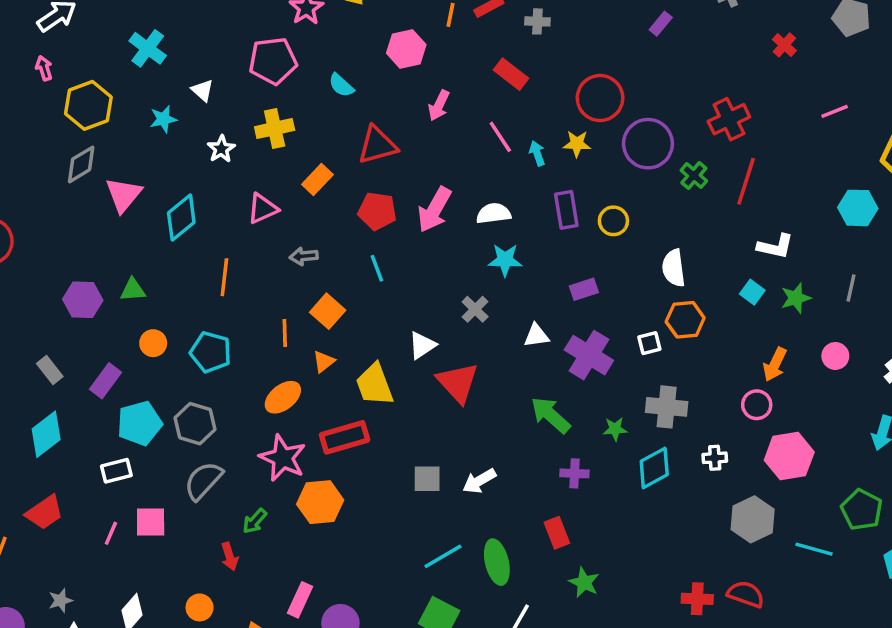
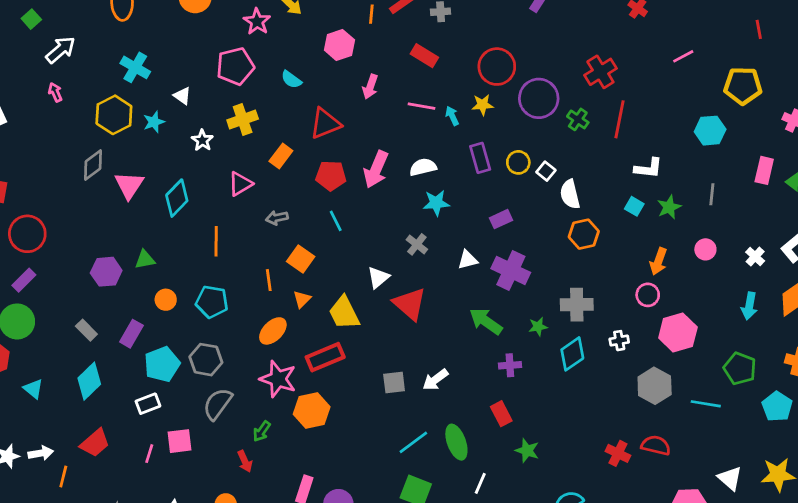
yellow hexagon: (88, 105) -> (114, 115), moved
pink line: (500, 137) -> (422, 106), turned -40
white square: (649, 343) -> (546, 171), moved, turned -30
red cross: (697, 599) -> (618, 453), turned 30

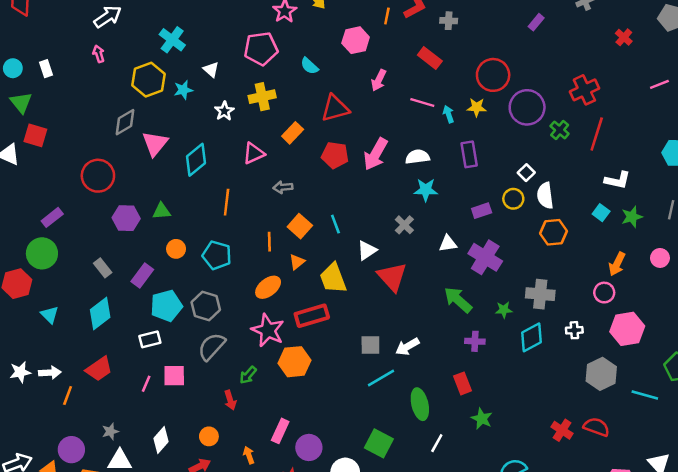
yellow circle: (518, 162) -> (513, 199), moved
cyan line: (336, 221) -> (335, 224), moved
red circle: (27, 234) -> (98, 176), moved
cyan line: (413, 442) -> (381, 378), moved

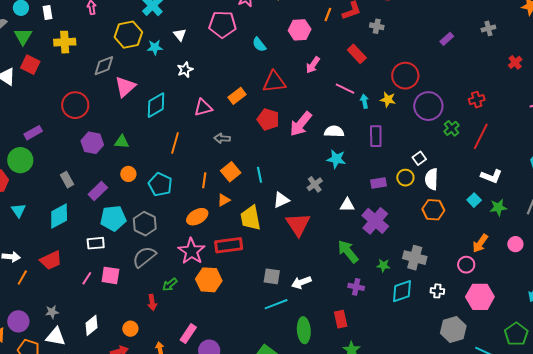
red cross: (584, 90) -> (477, 100), size x0.7
yellow cross: (262, 97) -> (65, 42), moved

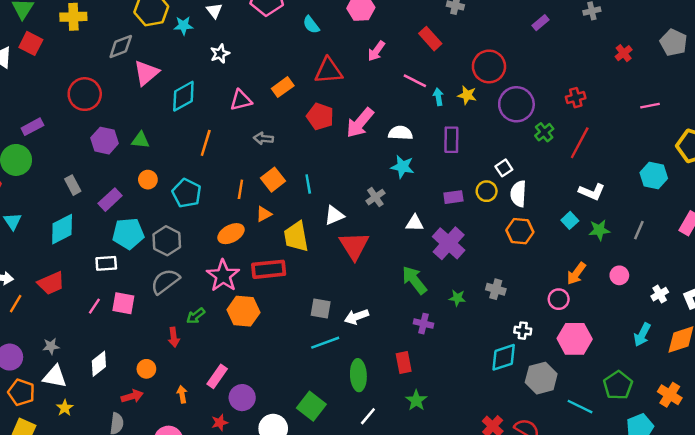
gray cross: (415, 258) -> (496, 289), size x0.7
cyan diamond: (402, 291) -> (504, 357), moved

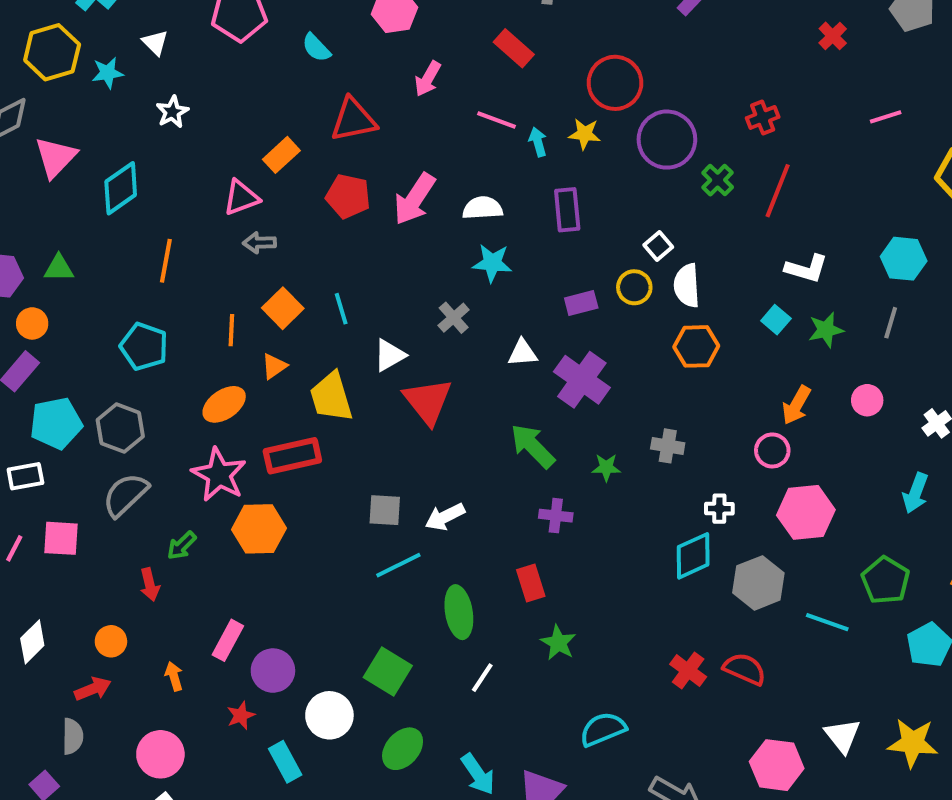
pink triangle: (241, 100) -> (241, 198), moved
cyan hexagon: (654, 176) -> (904, 259), moved
orange circle: (148, 180) -> (32, 323), moved

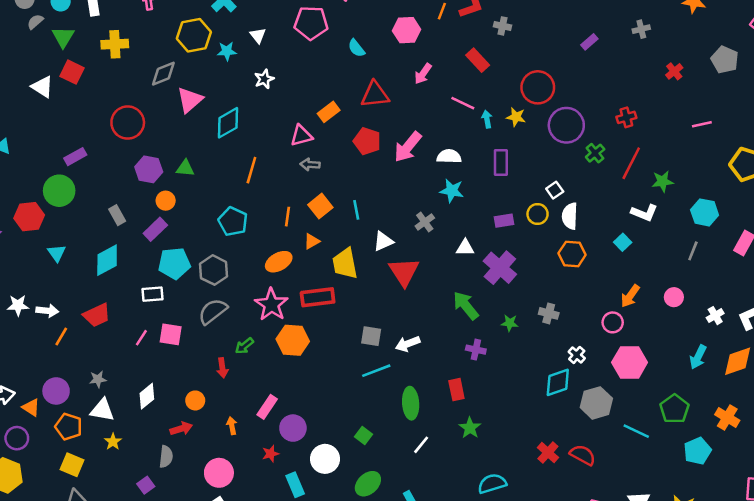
green star: (826, 330) -> (663, 181), moved
white cross: (719, 509) -> (577, 355), turned 35
green square: (388, 672) -> (363, 435), size x0.6

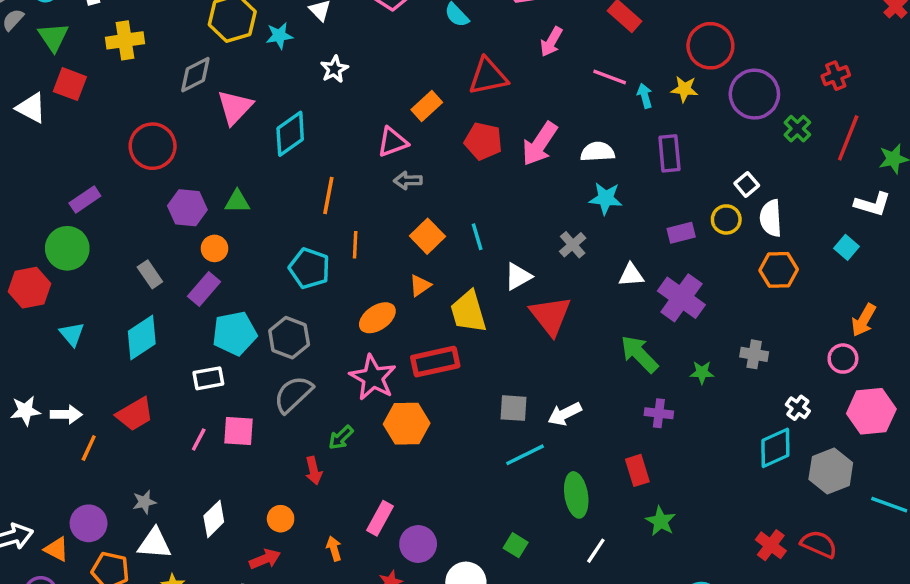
orange line: (288, 217) -> (355, 245), moved

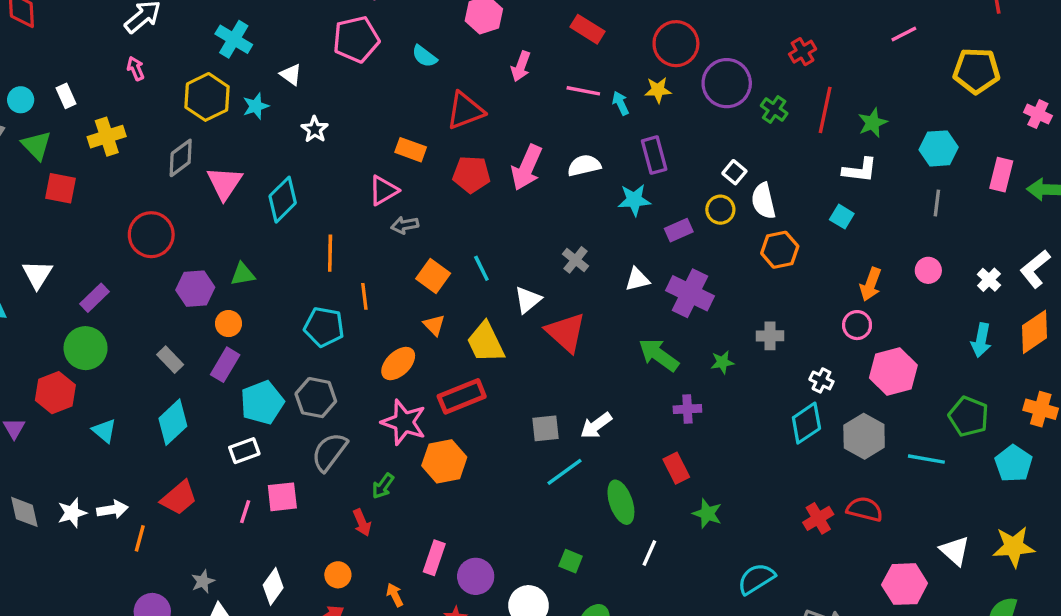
orange rectangle: (427, 106) -> (411, 150), turned 72
white triangle: (31, 108) -> (37, 274), moved, turned 44
cyan star: (606, 198) -> (634, 200), moved
orange triangle: (420, 286) -> (434, 325), turned -30
red cross: (771, 545) -> (818, 518), turned 32

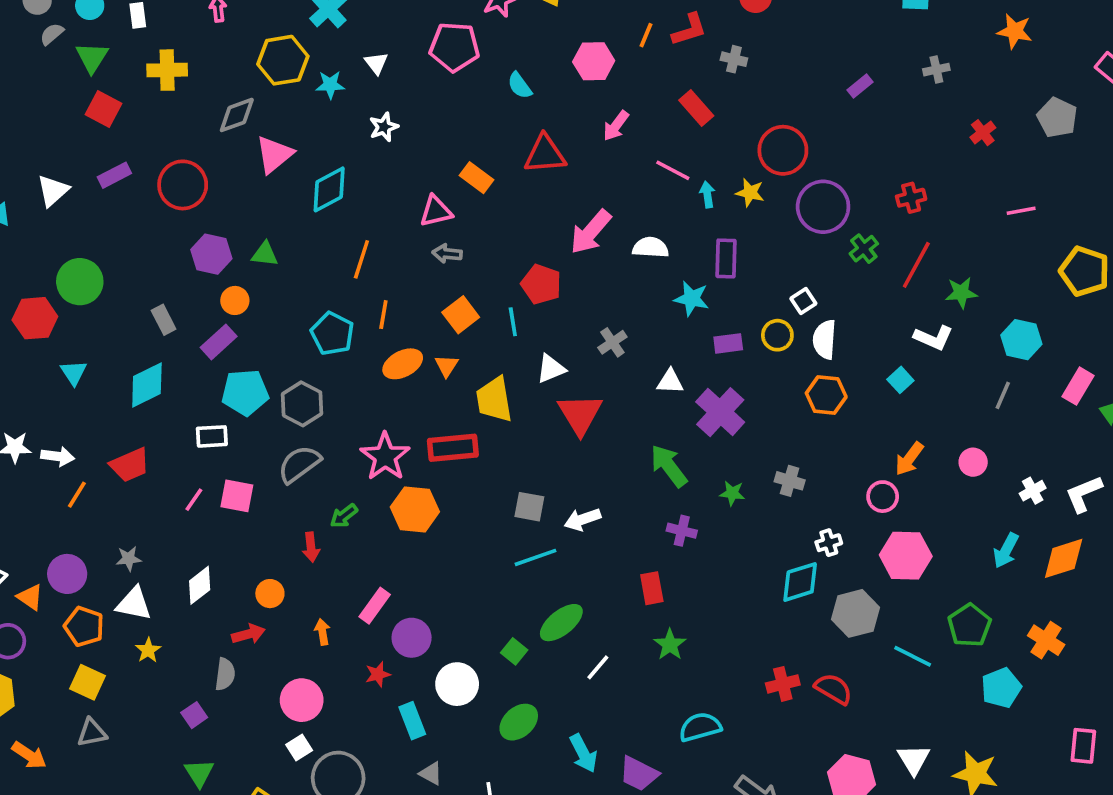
red pentagon: (471, 174) -> (541, 284), moved
purple rectangle: (95, 298) -> (114, 175), moved
orange ellipse: (398, 364) -> (403, 364), moved
white cross: (821, 380) -> (829, 543), turned 30
green ellipse: (621, 502) -> (561, 623), moved, turned 54

